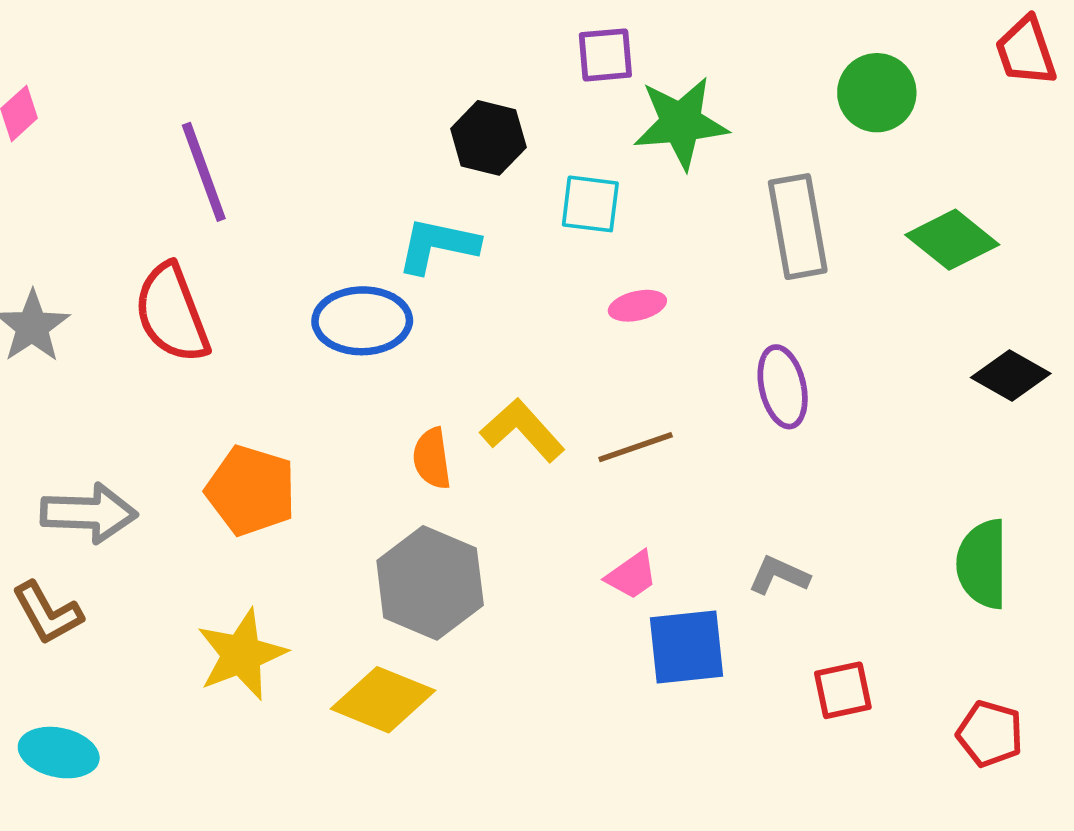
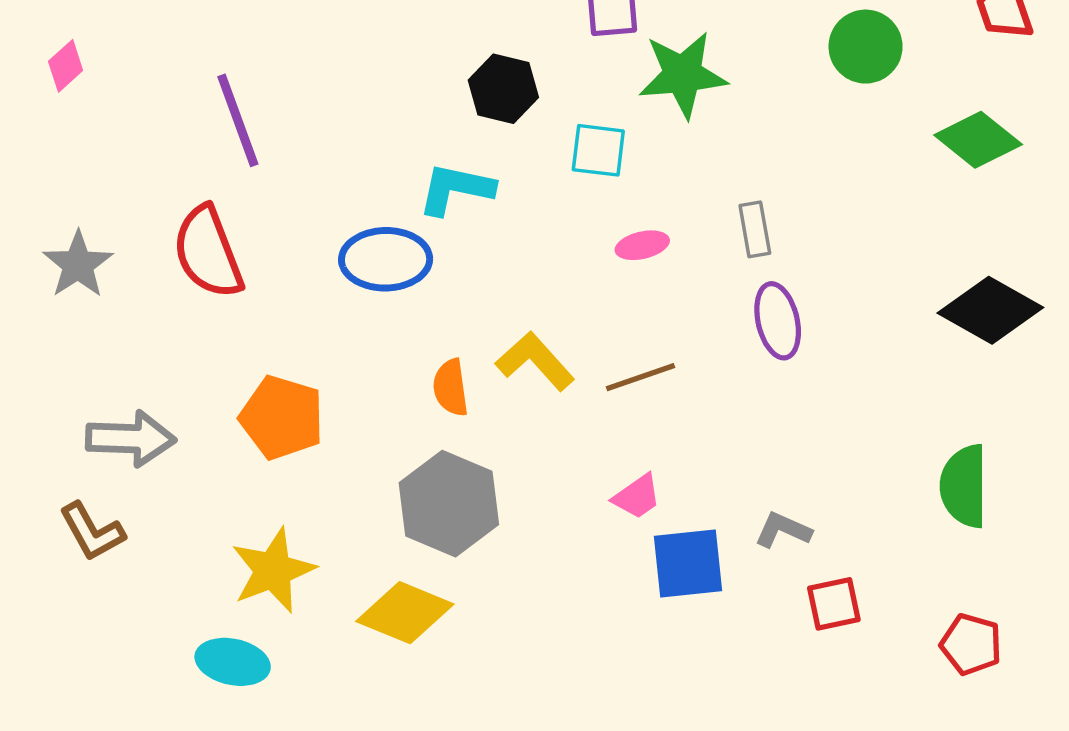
gray rectangle: (798, 227) -> (755, 229), moved, size x0.6
green diamond: (952, 240) -> (978, 140), moved
black diamond: (1011, 375) -> (990, 310), size x1.4
gray L-shape: (779, 575) -> (783, 530), moved
cyan ellipse: (59, 753) -> (233, 662), moved

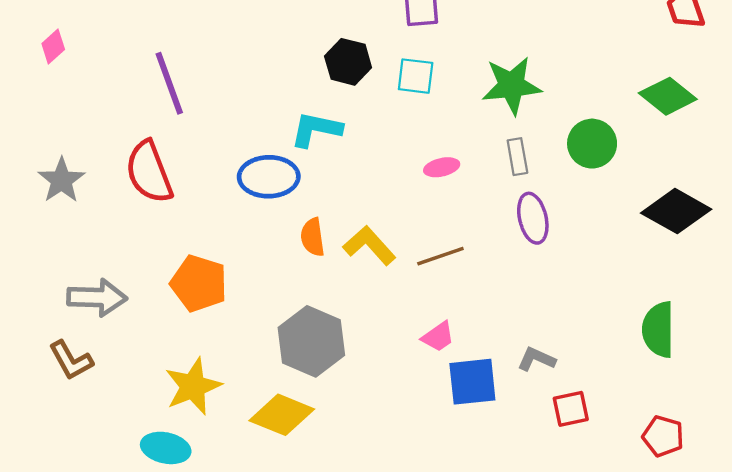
green circle: (866, 47) -> (592, 144), moved
green star: (683, 75) -> (512, 86), moved
cyan square: (598, 150) -> (416, 76), moved
orange semicircle: (451, 388) -> (313, 237), moved

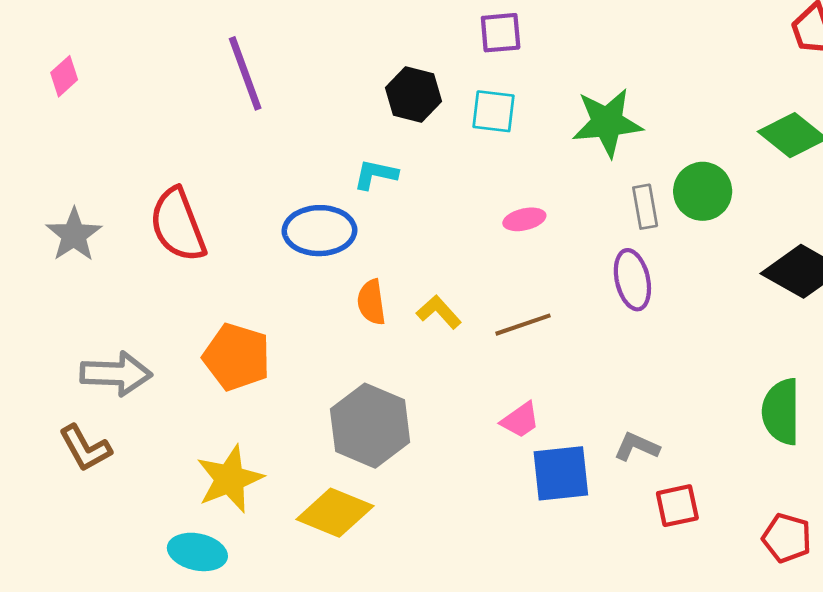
purple line: (169, 83) -> (245, 73), moved
cyan L-shape: (316, 129) -> (376, 174), size x0.7
gray rectangle: (517, 157) -> (645, 207), moved
yellow L-shape: (369, 245) -> (439, 312), size x0.7

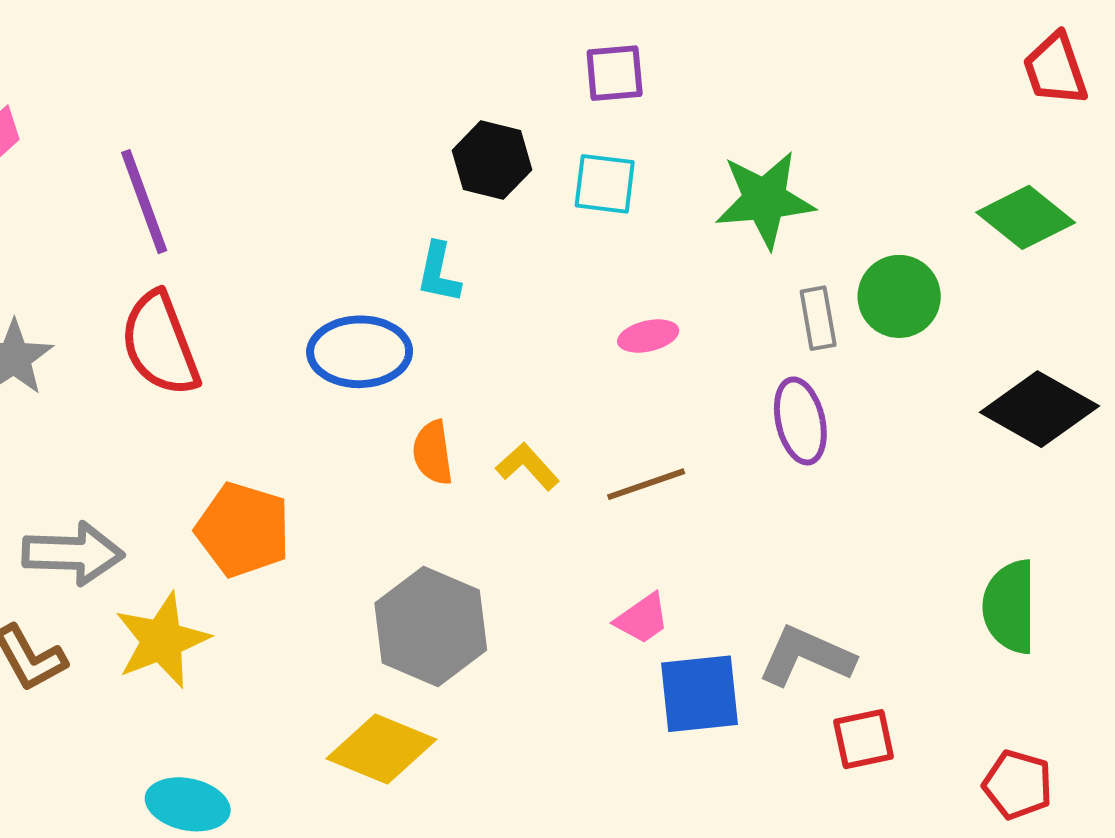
purple line: (245, 73) -> (144, 202), moved
cyan L-shape: (376, 174) -> (439, 273), turned -90
gray L-shape: (637, 447) -> (806, 656), size x1.5
yellow star: (230, 479) -> (162, 640), moved

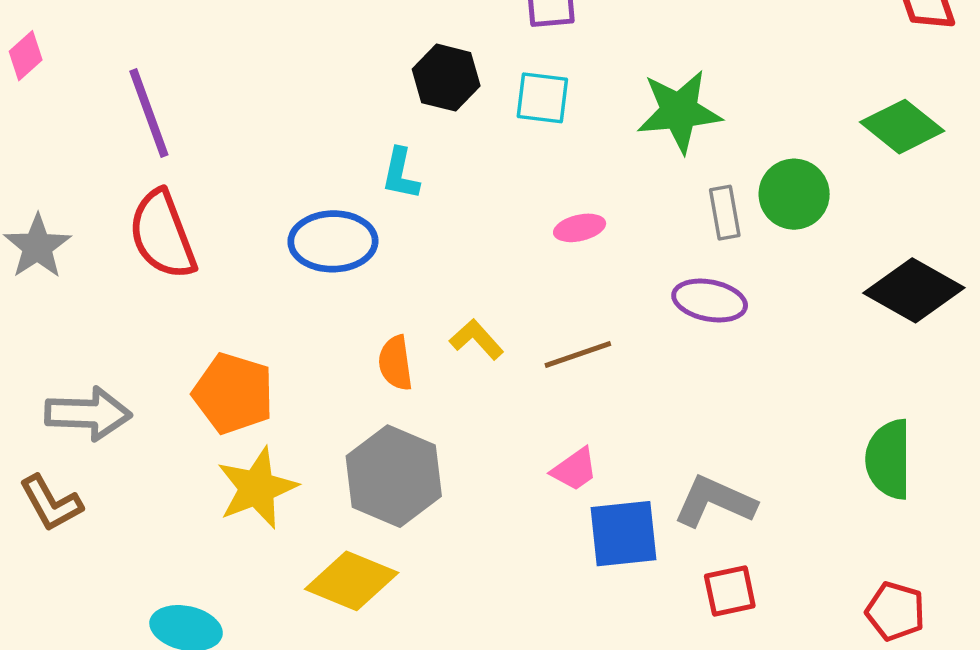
purple ellipse: (800, 421) -> (710, 301), turned -66
orange semicircle: (433, 453) -> (395, 363), moved
yellow star: (162, 640) -> (257, 488), moved
red square: (864, 739) -> (730, 591), moved

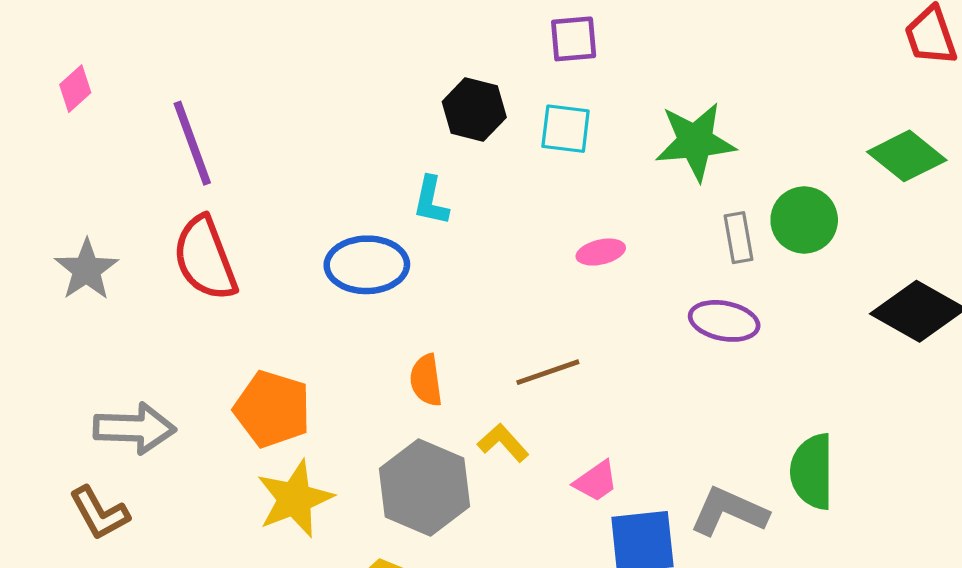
yellow L-shape: (477, 339) -> (503, 443), moved
brown line: (578, 355) -> (548, 372), moved
green semicircle: (889, 459) -> (812, 472), moved

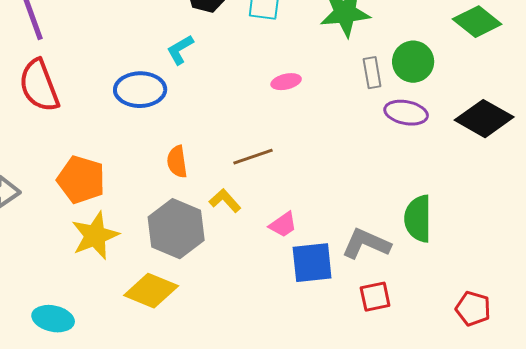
cyan L-shape: (431, 201) -> (180, 50), turned 48
purple ellipse: (724, 321) -> (406, 113), moved

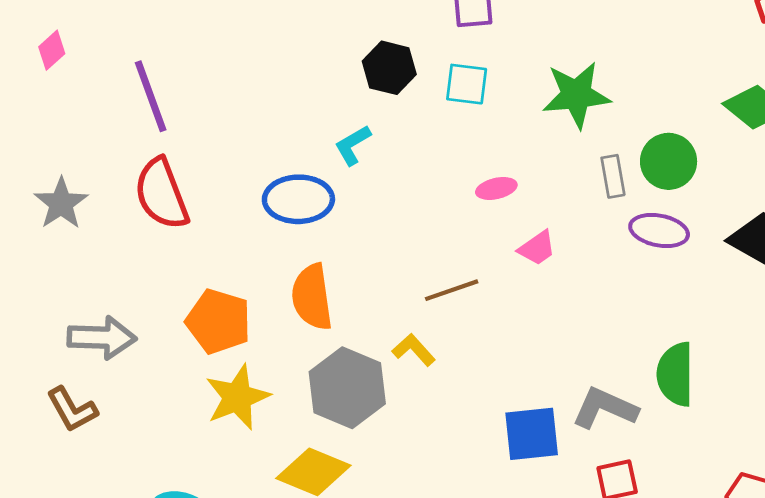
orange semicircle: (177, 162) -> (312, 297), moved, size x1.5
pink trapezoid: (283, 225) -> (537, 248), moved

